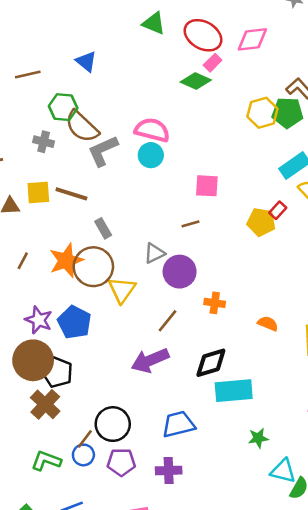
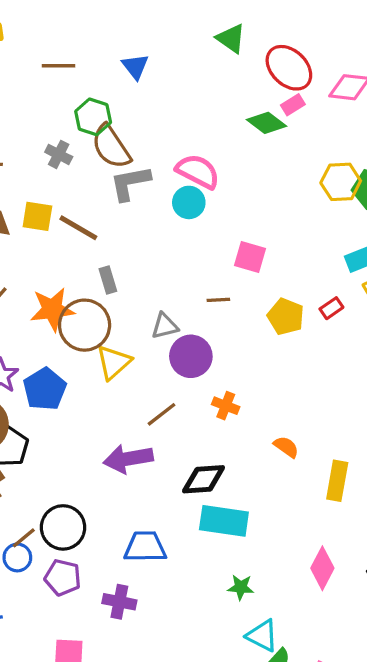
yellow pentagon: (261, 222) -> (286, 316), moved

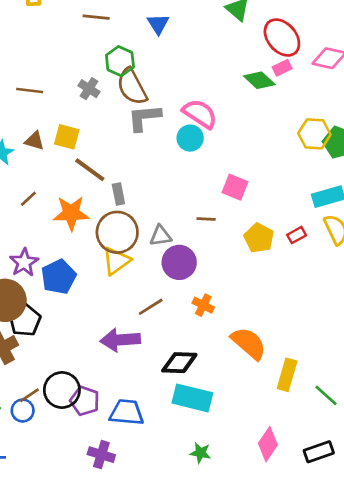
brown line: (78, 228) -> (90, 170), moved
brown circle: (85, 325) -> (117, 232), moved
orange semicircle: (286, 447) -> (249, 343), size x1.8
purple pentagon: (63, 578) -> (85, 401), moved

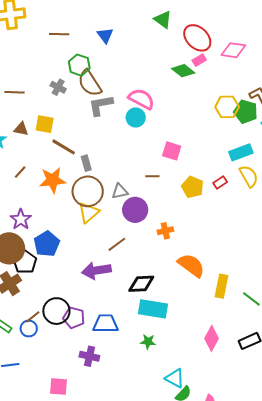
blue pentagon: (59, 277) -> (47, 244), moved
orange cross: (203, 305) -> (165, 231), moved, turned -35
green star: (200, 453) -> (148, 342), moved

